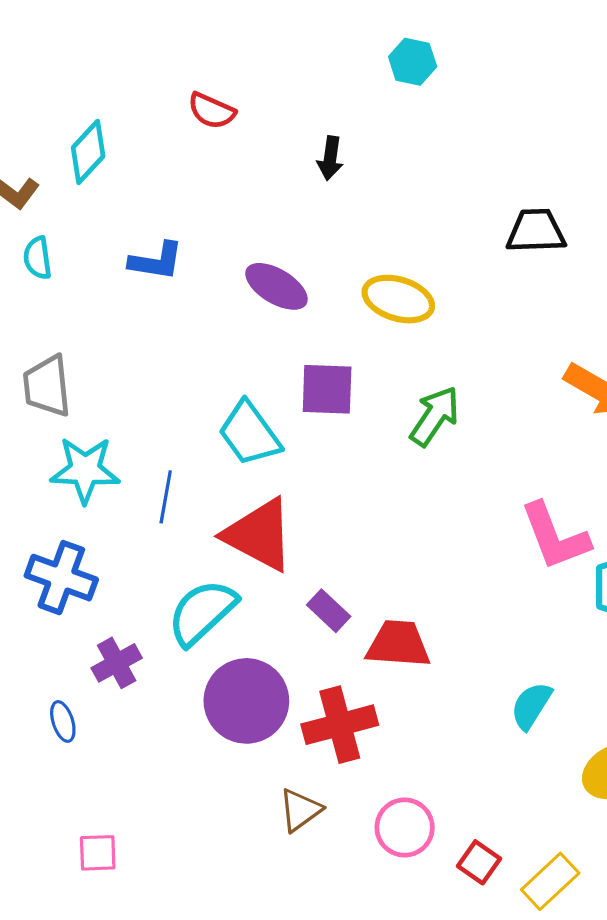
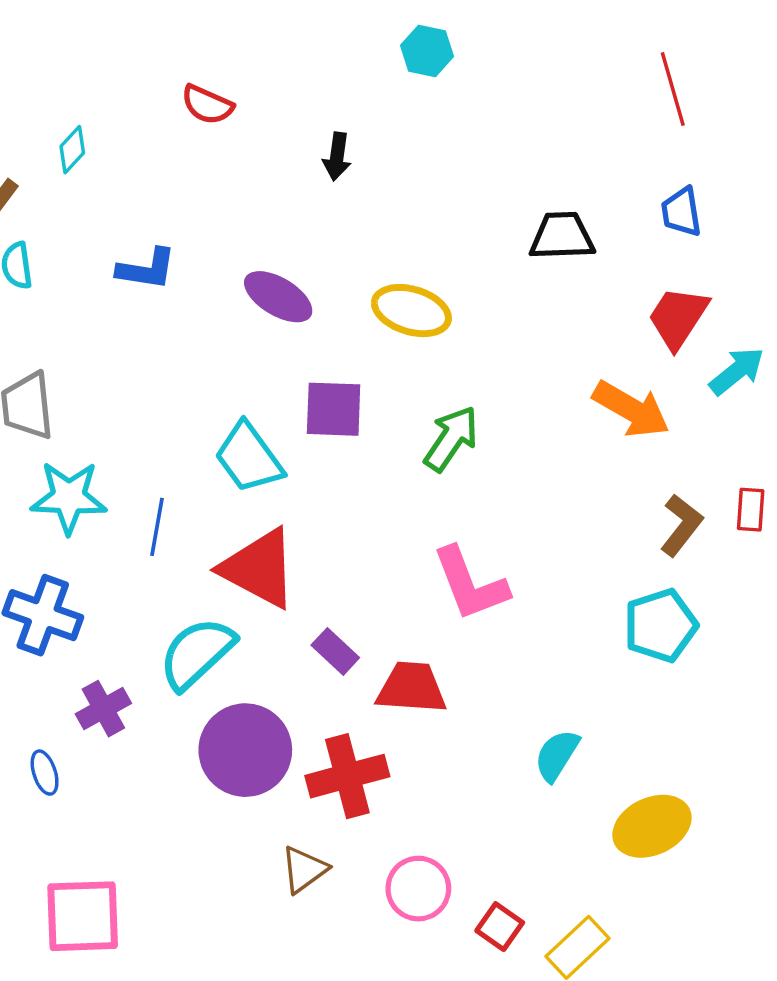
cyan diamond: (88, 152) -> (72, 150), size x0.7
pink L-shape: (555, 536) -> (470, 584), moved
pink square: (98, 853) -> (83, 916), size x1.8

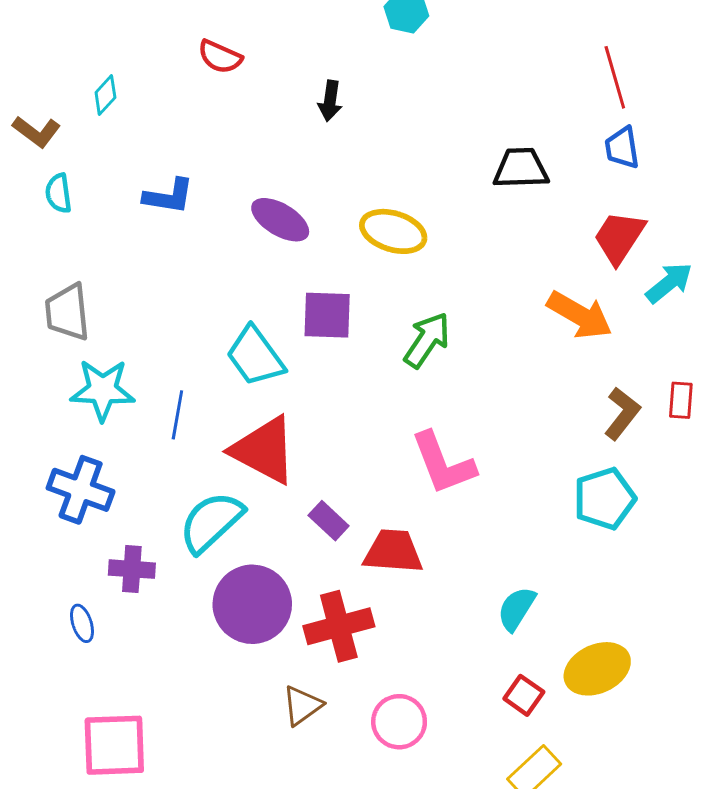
red line: (673, 89) -> (615, 77), moved
purple cross: (103, 709) -> (132, 569), turned 33
red square: (500, 927) -> (524, 695), moved

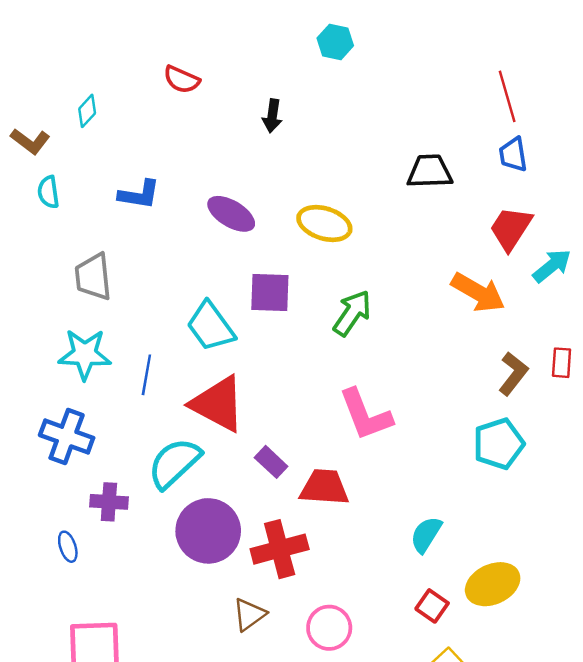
gray trapezoid: (67, 312) -> (93, 277), moved

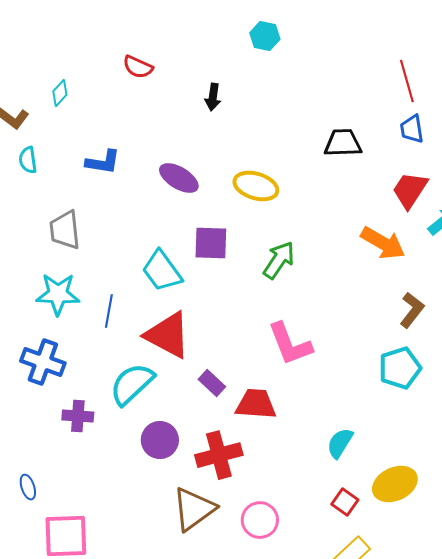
purple circle: (208, 531) -> (160, 440), size x0.7
blue ellipse: (68, 547) -> (28, 487), moved
brown triangle: (249, 614) -> (194, 509), size x1.6

